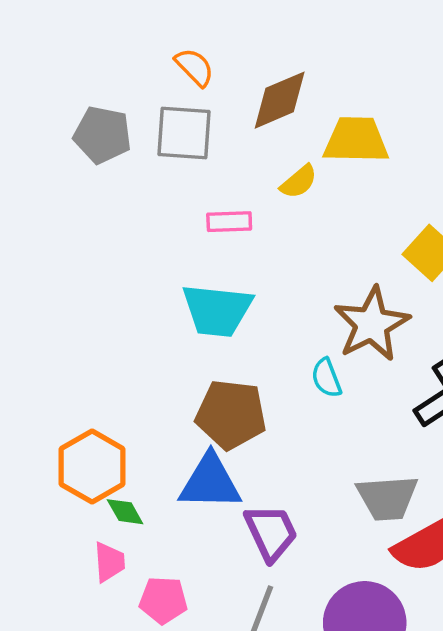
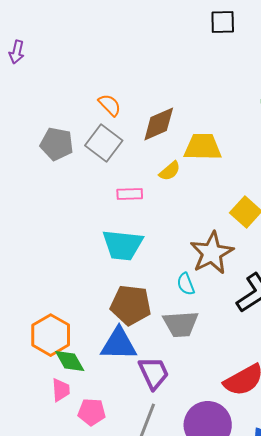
gray square: (184, 133) -> (104, 143), turned 33
gray trapezoid: (387, 498) -> (181, 324), moved
green diamond: (125, 512) -> (70, 361), size x1.4

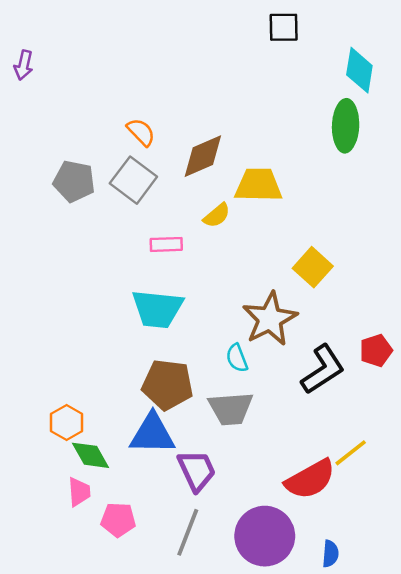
orange hexagon: (51, 335) -> (67, 422), size x0.7

